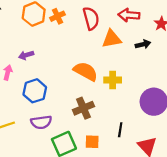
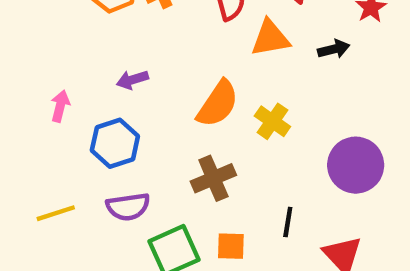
purple arrow: (26, 55) -> (132, 80), moved
orange semicircle: (86, 71) -> (218, 104), turned 95
yellow cross: (113, 80) -> (272, 121), turned 35

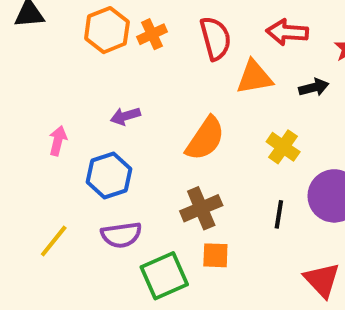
yellow cross: (272, 121) -> (283, 147), moved
yellow line: (56, 213) -> (54, 241), turned -33
black line: (288, 222) -> (279, 214), moved
orange square: (231, 246) -> (215, 255), moved

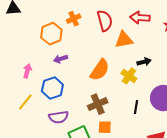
orange hexagon: (107, 30) -> (51, 34), moved
black arrow: (314, 87) -> (144, 62), moved
yellow cross: (283, 147) -> (129, 76), moved
yellow line: (54, 241) -> (25, 102), moved

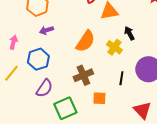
black arrow: (144, 62) -> (129, 33), turned -104
purple semicircle: (59, 117) -> (44, 88), turned -48
orange square: (105, 127) -> (99, 98), moved

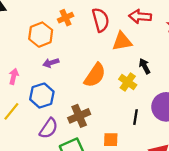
brown cross: (83, 75) -> (79, 116), moved

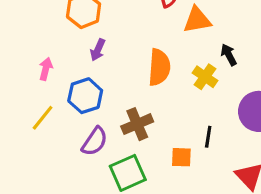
purple arrow: (51, 63) -> (98, 50), turned -49
orange semicircle: (95, 75) -> (159, 67), turned -30
black line: (136, 117) -> (208, 137), moved

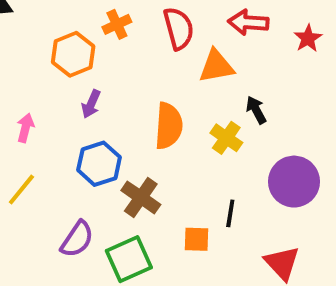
blue hexagon: (85, 96) -> (99, 164), moved
brown cross: (137, 124) -> (141, 197), turned -32
purple semicircle: (95, 141) -> (77, 239), moved

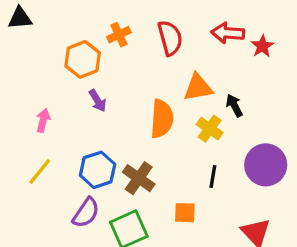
red star: (308, 38) -> (262, 46), moved
orange triangle: (216, 66) -> (198, 87), moved
purple arrow: (91, 104) -> (98, 101), turned -55
blue hexagon: (99, 164) -> (98, 170), moved
black line: (230, 213) -> (213, 176), moved

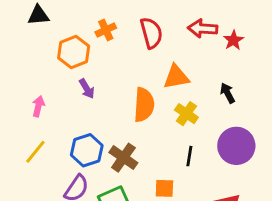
black triangle: (20, 18) -> (38, 15), moved
black arrow: (234, 106) -> (228, 93), moved

